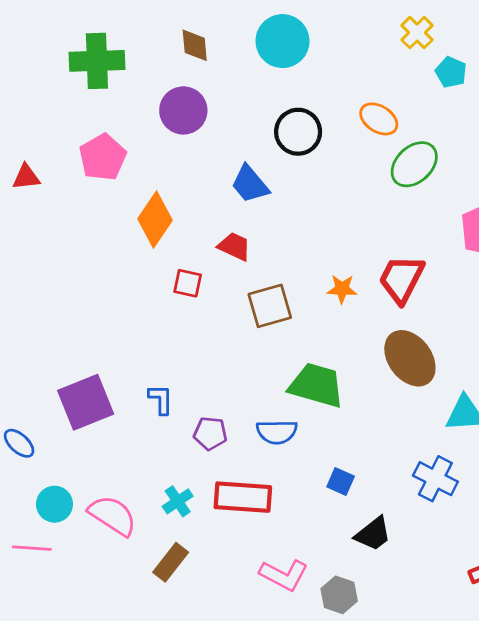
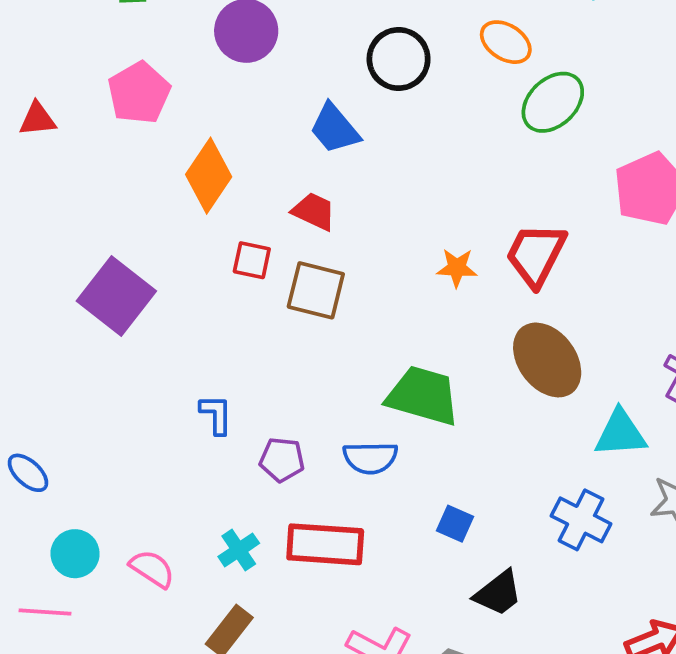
brown square: (270, 306) -> (316, 290), moved, turned 30
purple square: (86, 402) -> (116, 296), moved, turned -30
pink semicircle: (113, 515) -> (152, 569), size x0.7

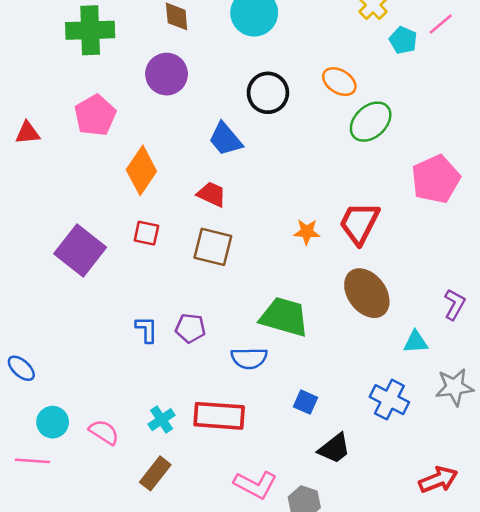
red square: (252, 260) -> (146, 233), moved
cyan triangle: (621, 433) -> (416, 342), size x0.7
purple pentagon: (282, 460) -> (190, 328), moved

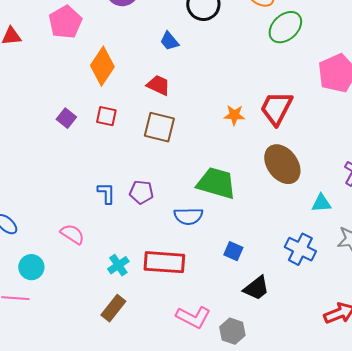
blue trapezoid: (225, 139) -> (169, 41), size x0.7
purple square: (80, 251) -> (66, 118), moved, size x0.5
pink semicircle: (104, 432) -> (72, 234), moved

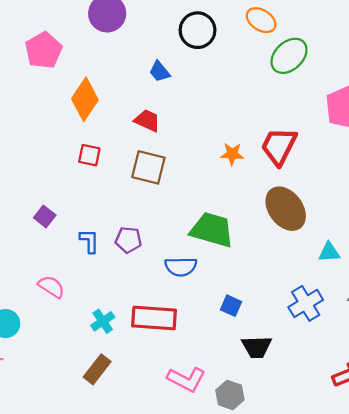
purple square: (66, 118) -> (45, 216), moved
blue cross: (300, 249) -> (306, 303), turned 32
black trapezoid: (256, 288) -> (257, 347), turned 36

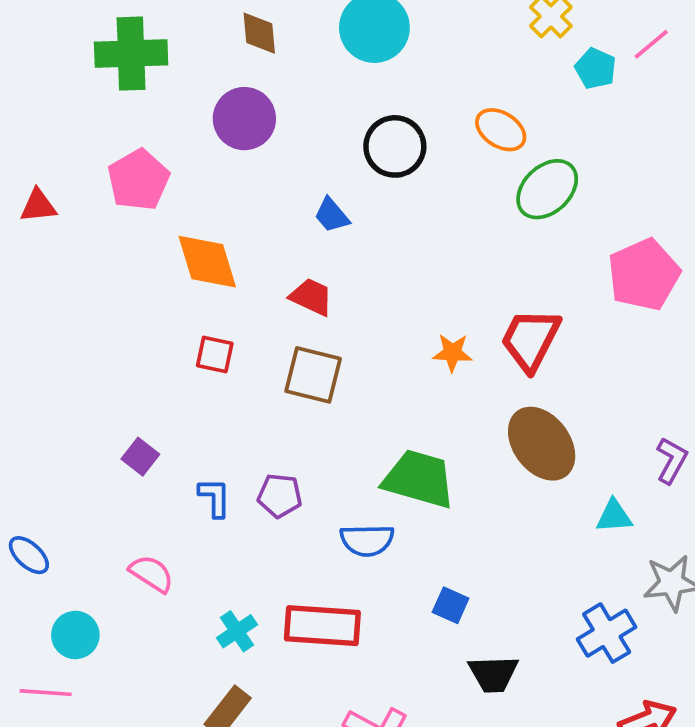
orange diamond: (85, 99) -> (207, 262), turned -51
blue cross: (306, 303) -> (607, 633), moved

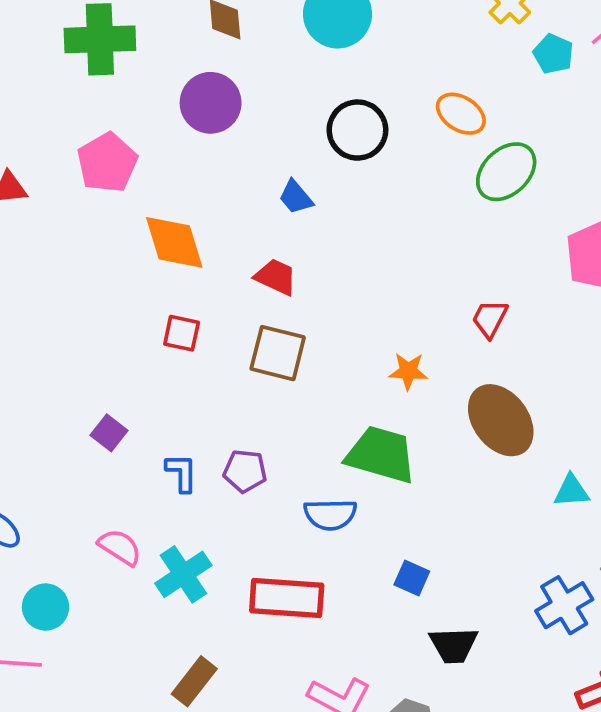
red trapezoid: (530, 340) -> (490, 319), size x0.6
orange star: (452, 353) -> (408, 371), moved
cyan cross: (237, 631) -> (183, 574), moved, size x1.4

